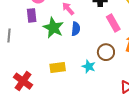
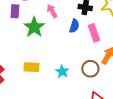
blue semicircle: (76, 29) -> (74, 26), moved
brown circle: (106, 52) -> (90, 69), moved

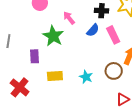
purple rectangle: (15, 11) -> (35, 56), moved
blue semicircle: (74, 26) -> (93, 30), turned 32

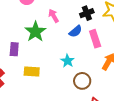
black cross: (102, 11) -> (87, 13), turned -32
brown circle: (114, 71) -> (82, 81), moved
cyan star: (86, 77) -> (68, 61), moved

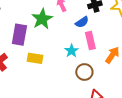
pink rectangle: (95, 39) -> (90, 41), moved
purple rectangle: (14, 49) -> (19, 35), size x1.5

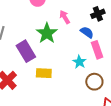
blue semicircle: (82, 22) -> (87, 32), turned -104
purple rectangle: (19, 35) -> (26, 51), turned -35

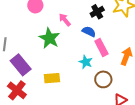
purple rectangle: (26, 51) -> (21, 65), moved

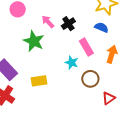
black cross: (97, 12) -> (68, 24), moved
blue semicircle: (89, 32) -> (101, 27), moved

